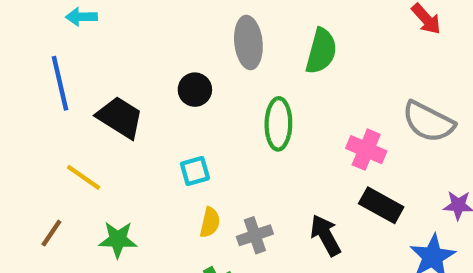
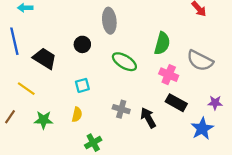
green semicircle: (321, 51) -> (162, 43), moved
green ellipse: (278, 124) -> (124, 62), turned -60
yellow semicircle: (210, 222) -> (77, 115), moved
gray cross: (255, 235) -> (121, 109), moved, turned 35

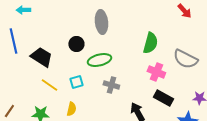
green ellipse: (124, 62) -> (99, 60), moved, turned -45
yellow line: (26, 89) -> (49, 85), moved
gray cross: (121, 109) -> (111, 85), moved

